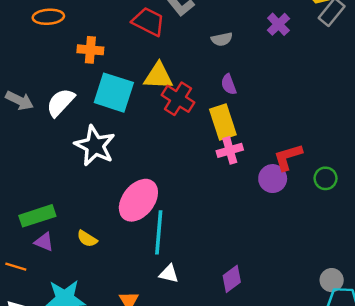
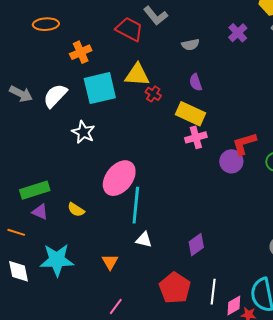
orange cross: (90, 50) -> (81, 52), turned -30
cyan square: (114, 93) -> (100, 88), turned -32
red cross: (178, 99) -> (153, 94), size x0.6
yellow rectangle: (223, 122) -> (190, 114), turned -48
white star: (95, 146) -> (83, 132), size x0.7

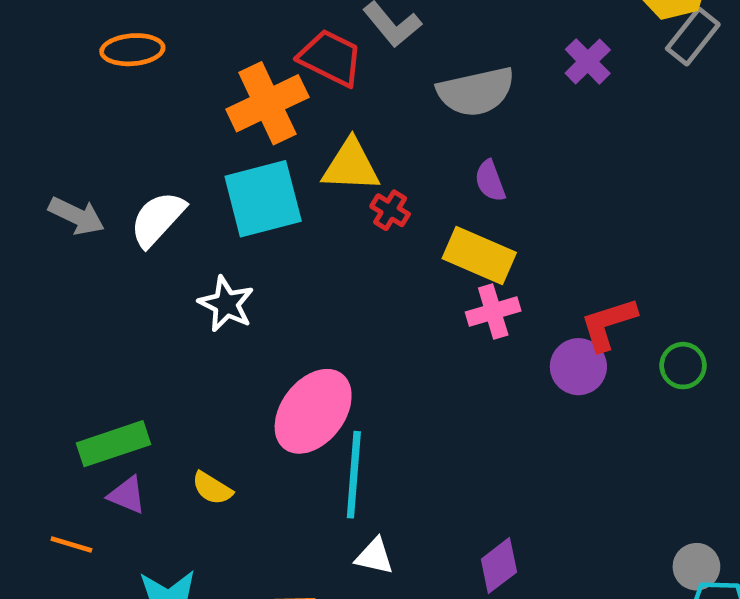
gray semicircle: (190, 45) -> (476, 92), size x1.8
orange cross: (81, 52) -> (267, 103), moved, size x1.5

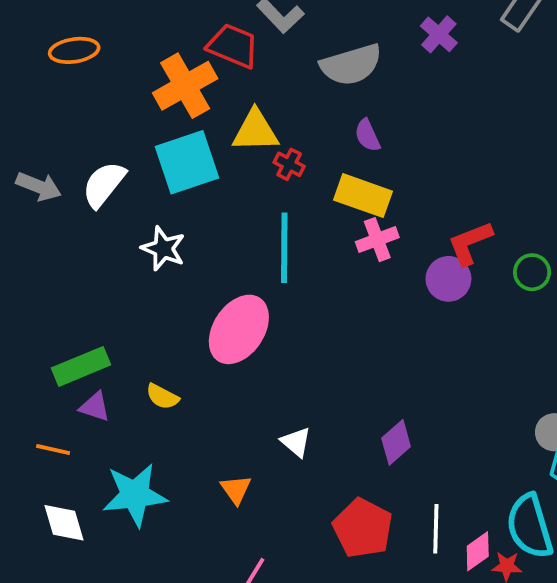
cyan line: (354, 475) -> (284, 248), moved
white triangle: (374, 556) -> (296, 442), turned 32

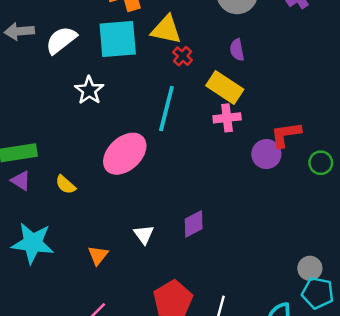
gray arrow: (39, 186) -> (19, 31), turned 140
purple diamond: (396, 442) -> (194, 224), moved

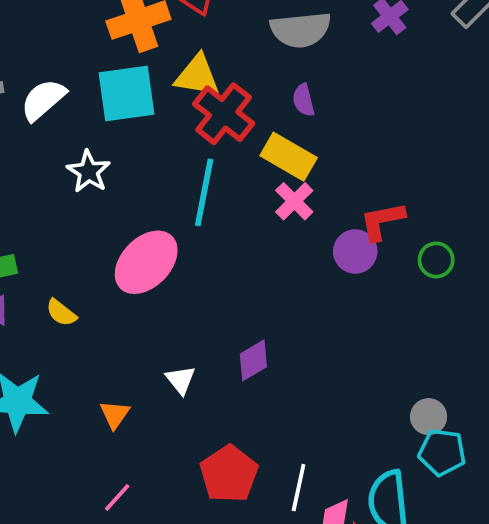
red cross: (183, 56) -> (224, 114), size x2.0
pink cross: (227, 118) -> (294, 201), turned -35

